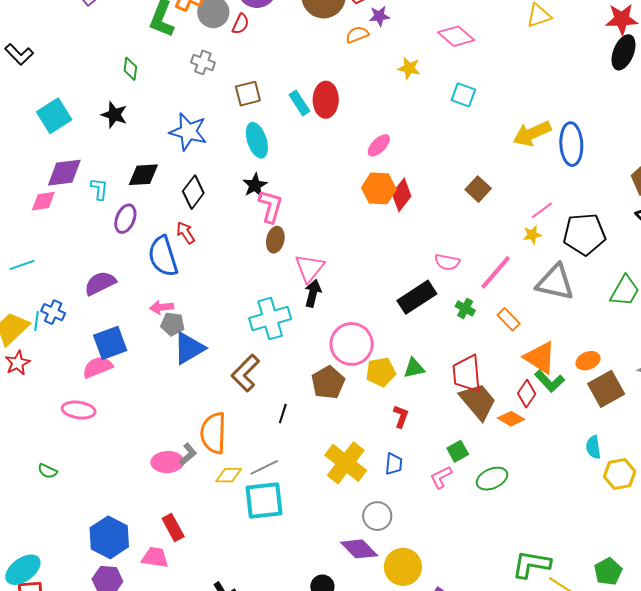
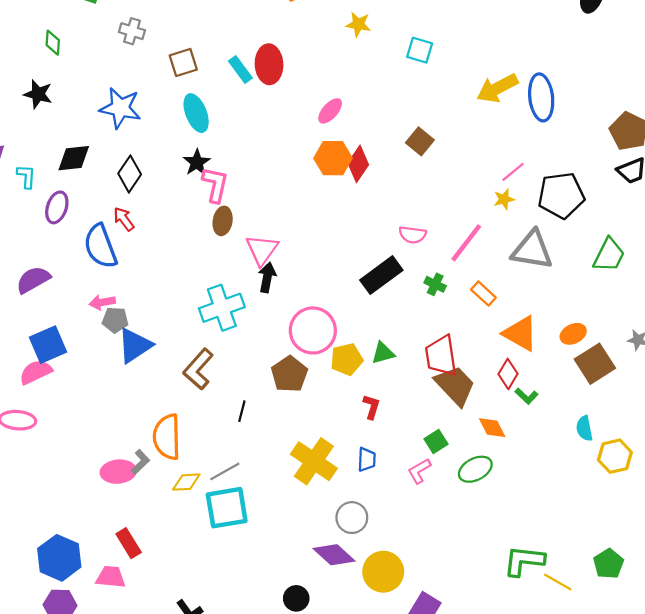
brown square: (478, 189) -> (420, 141), moved
green L-shape: (550, 381) -> (526, 396), moved, size x0.7
orange diamond: (511, 419) -> (492, 428), moved, turned 36

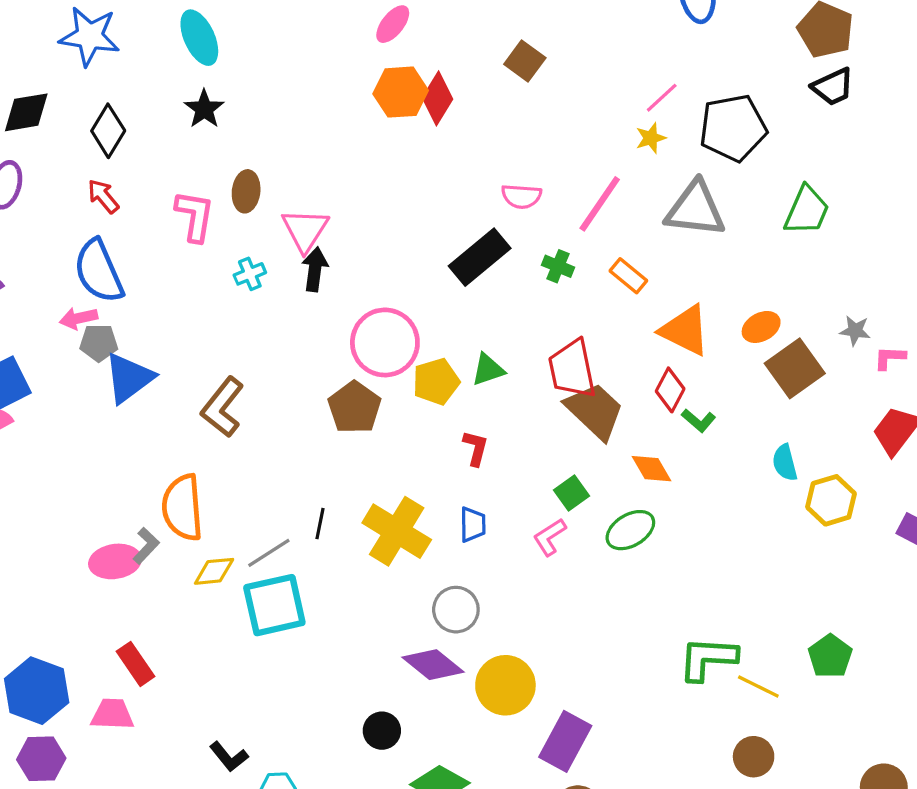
pink L-shape: (215, 185) -> (195, 216), moved
blue semicircle: (100, 246) -> (99, 271), moved
cyan cross: (222, 308) -> (250, 274), moved, size x0.5
black line: (242, 411) -> (320, 524), moved

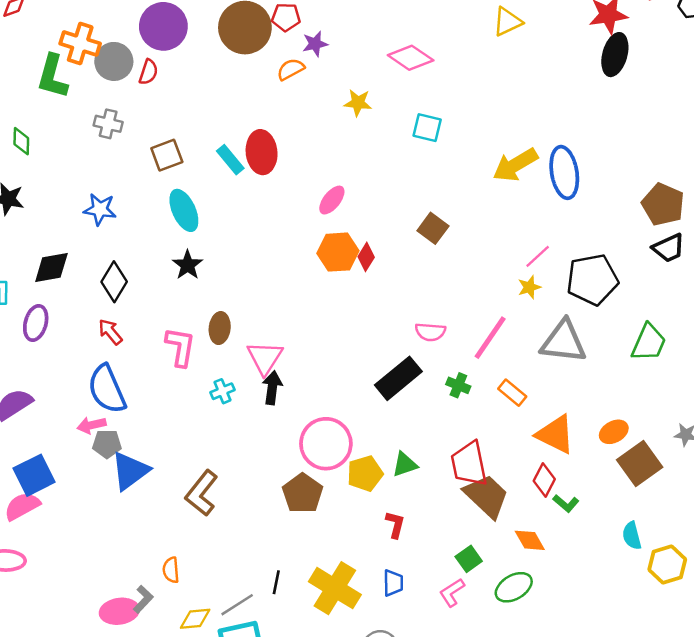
blue star: (90, 36) -> (100, 209), size x0.7
red diamond: (437, 98) -> (366, 257), size x0.7
orange semicircle: (183, 508) -> (171, 570), size x0.5

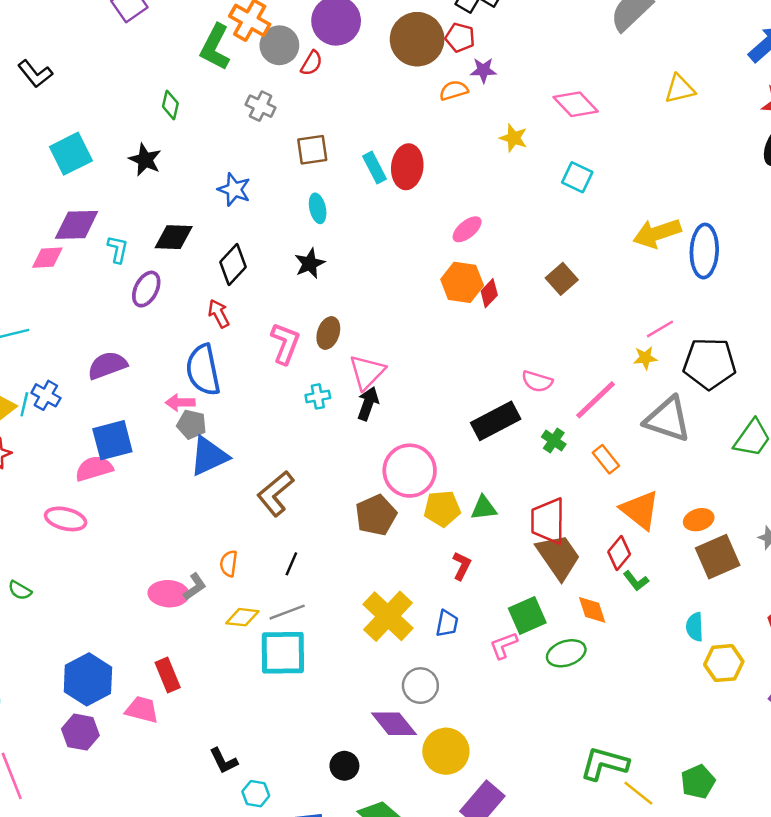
cyan ellipse: (184, 210) -> (318, 208), size x0.7
green square: (469, 559) -> (527, 615), size x1.4
black line: (276, 582) -> (291, 564), moved

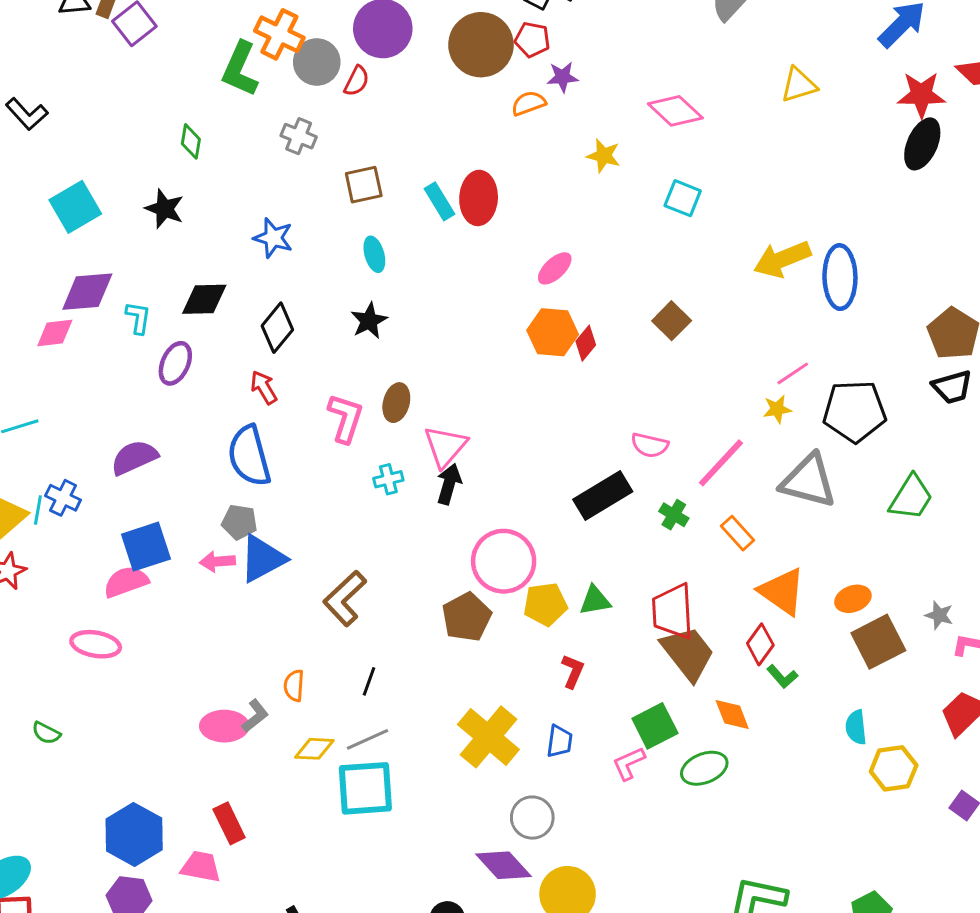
pink arrow: (180, 403) -> (217, 561), moved

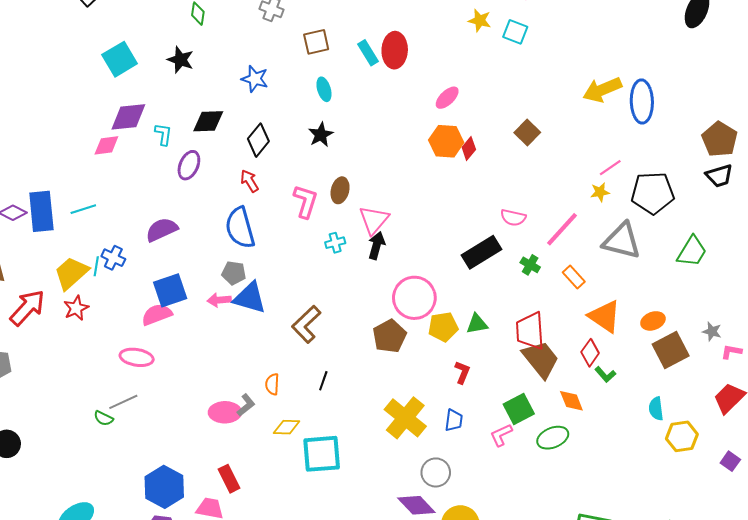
cyan square: (683, 198) -> (515, 32), moved
blue triangle: (262, 559) -> (250, 298), turned 45
gray line: (367, 739) -> (123, 402), moved

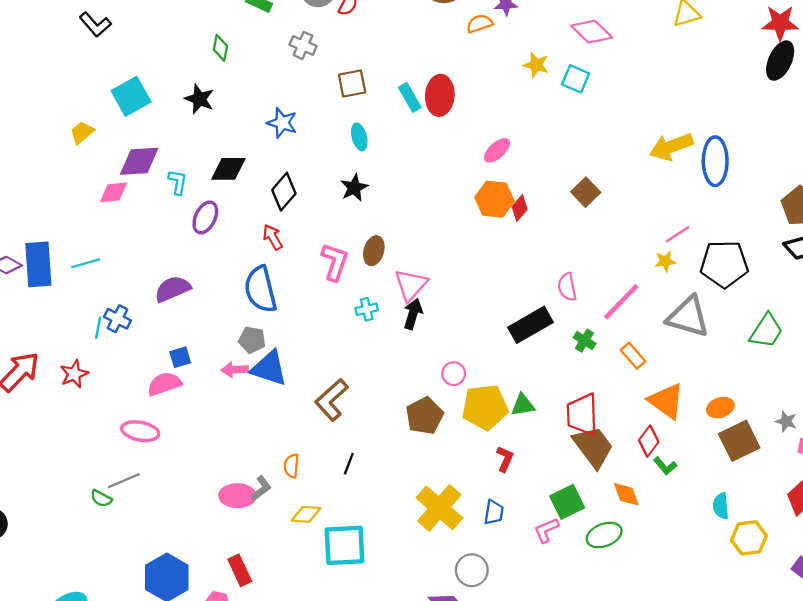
pink semicircle: (513, 218) -> (567, 287), turned 65
yellow trapezoid: (71, 273) -> (82, 133), moved, size x0.6
blue square: (170, 290) -> (180, 357), size x0.6
pink circle: (414, 298) -> (454, 374), size x0.5
yellow pentagon: (443, 327) -> (485, 407), size x1.4

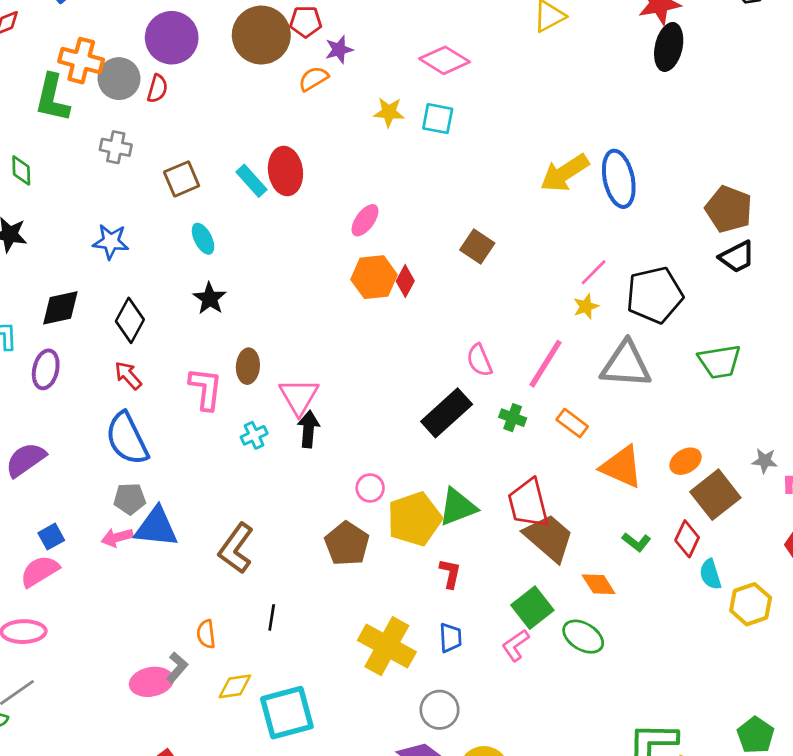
green trapezoid: (766, 331) -> (720, 362), turned 60
green triangle: (523, 405) -> (458, 507), size x1.4
red diamond: (649, 441) -> (687, 539), moved
green ellipse: (604, 535) -> (583, 637), turned 64

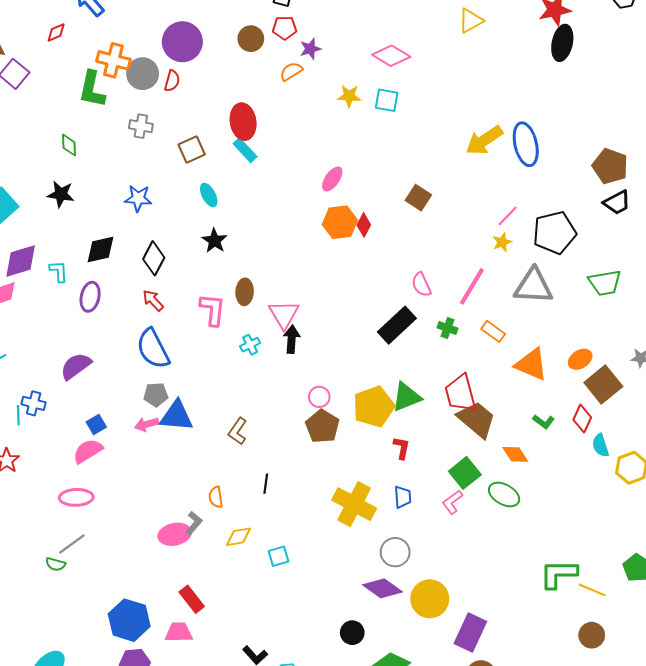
brown circle: (261, 35) -> (251, 39), size x0.6
red ellipse: (285, 171) -> (243, 122), moved
pink circle: (370, 488) -> (319, 397), moved
brown L-shape: (236, 548) -> (238, 431), size x0.7
cyan square: (287, 713) -> (279, 556), size x0.5

